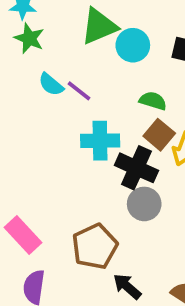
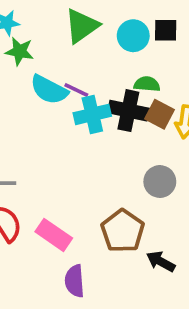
cyan circle: (133, 45) -> (133, 36), moved
cyan semicircle: (51, 84) -> (49, 90), size x1.5
cyan cross: (100, 141) -> (92, 114), moved
black cross: (136, 168) -> (128, 111), moved

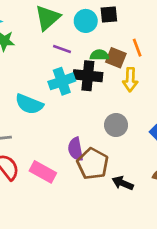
cyan semicircle: (49, 90) -> (29, 104), moved
purple line: (76, 90) -> (62, 49), moved
brown square: (160, 114) -> (116, 58), moved
purple semicircle: (75, 281) -> (76, 149), moved

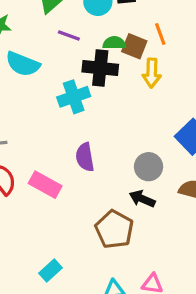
cyan cross: (62, 81) -> (74, 97), moved
cyan semicircle: (29, 104) -> (23, 64), moved
gray circle: (116, 125) -> (149, 167), moved
brown pentagon: (93, 164) -> (114, 229), moved

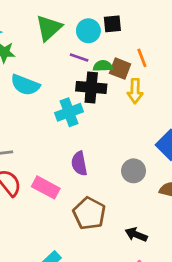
purple line: (69, 35) -> (79, 57), moved
black arrow: (142, 199) -> (136, 235), moved
brown pentagon: (114, 229) -> (89, 213), moved

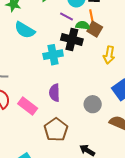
orange line: (142, 58) -> (92, 16), moved
yellow arrow: (135, 91) -> (109, 55), moved

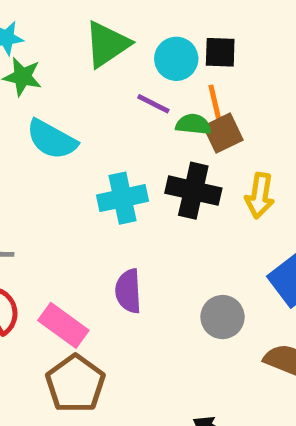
brown square: (95, 29) -> (223, 133), turned 35
black cross: (72, 39) -> (193, 191), moved
brown pentagon: (56, 130) -> (75, 384), moved

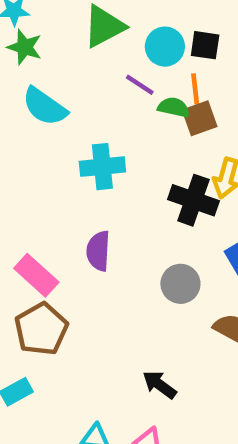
black cross: (193, 191) -> (193, 200), moved

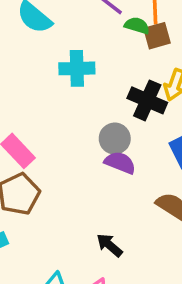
purple semicircle: (98, 251) -> (120, 163), moved, turned 104
gray circle: (180, 284) -> (115, 139), moved

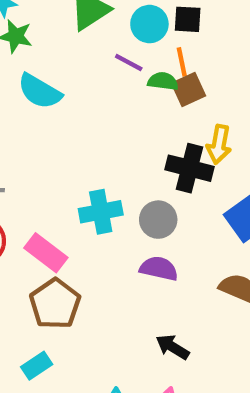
cyan cross: (77, 68) -> (101, 212), moved
purple semicircle: (120, 163) -> (159, 268), moved

